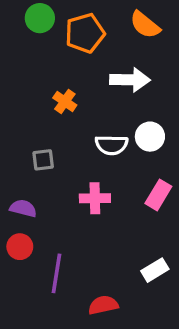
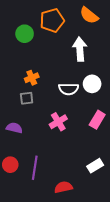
green circle: (40, 18) -> (25, 34), moved
white arrow: (130, 80) -> (80, 49), turned -95
orange cross: (65, 102) -> (32, 78), moved, turned 32
pink cross: (95, 198) -> (58, 122), turned -30
red circle: (20, 247) -> (10, 165), moved

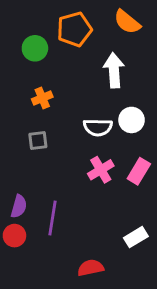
orange cross: (32, 78) -> (42, 98), moved
pink cross: (58, 122) -> (101, 170), moved
purple semicircle: (14, 128) -> (19, 206), moved, turned 91
purple line: (35, 168) -> (52, 218), moved

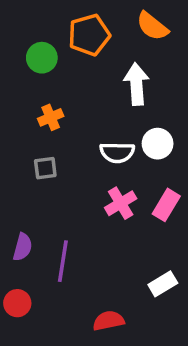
red circle: (14, 236) -> (17, 303), moved

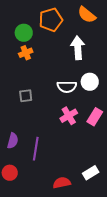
orange cross: (51, 117) -> (26, 53), moved
white rectangle: (163, 284) -> (91, 173), moved

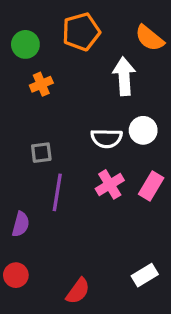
orange semicircle: (87, 15) -> (150, 38), moved
green circle: (24, 33) -> (25, 44), moved
purple line: (36, 149) -> (57, 192), moved
red semicircle: (62, 183) -> (78, 291), moved, turned 138

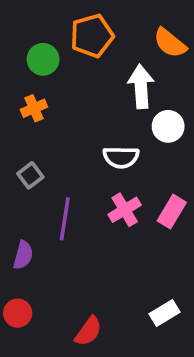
green circle: (25, 44) -> (43, 59), moved
orange cross: (41, 84) -> (34, 108), moved
white circle: (143, 130) -> (168, 126), moved
gray square: (41, 153) -> (30, 175), moved, turned -30

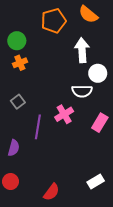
orange semicircle: (170, 43) -> (88, 14), moved
green circle: (43, 59) -> (17, 41), moved
white semicircle: (121, 157) -> (82, 91), moved
pink cross: (125, 210) -> (64, 114), moved

